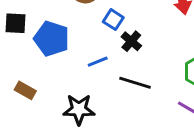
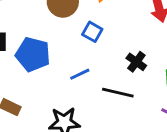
black cross: (131, 41) -> (136, 62), moved

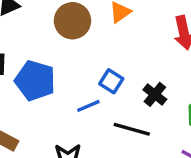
blue square: (92, 32) -> (111, 81), moved

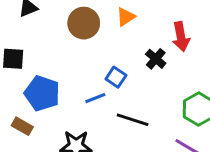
blue pentagon: (35, 81) -> (42, 93), moved
black cross: (155, 94) -> (156, 59), moved

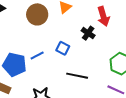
blue line: (95, 98) -> (37, 56), moved

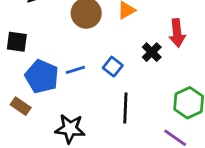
black line: (77, 76) -> (125, 108), turned 70

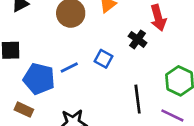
black line: (125, 108) -> (138, 99), moved

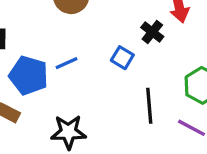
blue square: (104, 59) -> (122, 58), moved

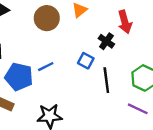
black line: (149, 106) -> (106, 80), moved

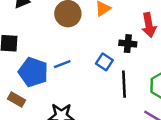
black cross: (106, 41) -> (128, 44), turned -35

